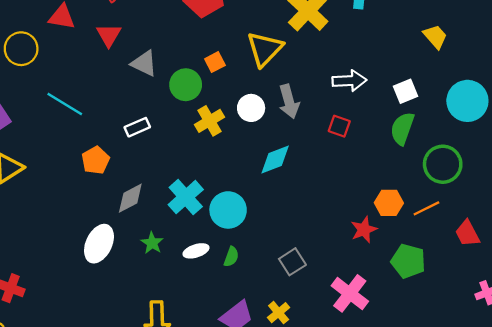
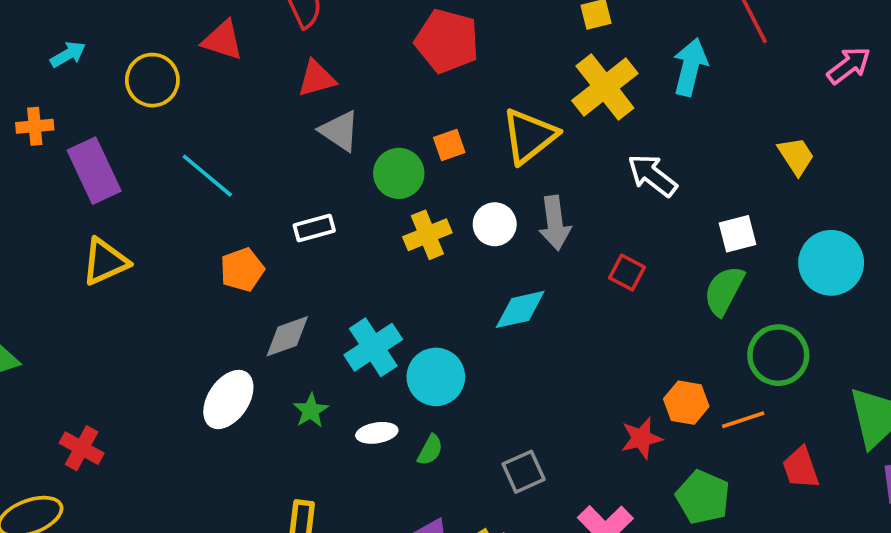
red triangle: (109, 35) -> (317, 78), moved, turned 36
white arrow: (349, 81) -> (652, 175), moved, turned -148

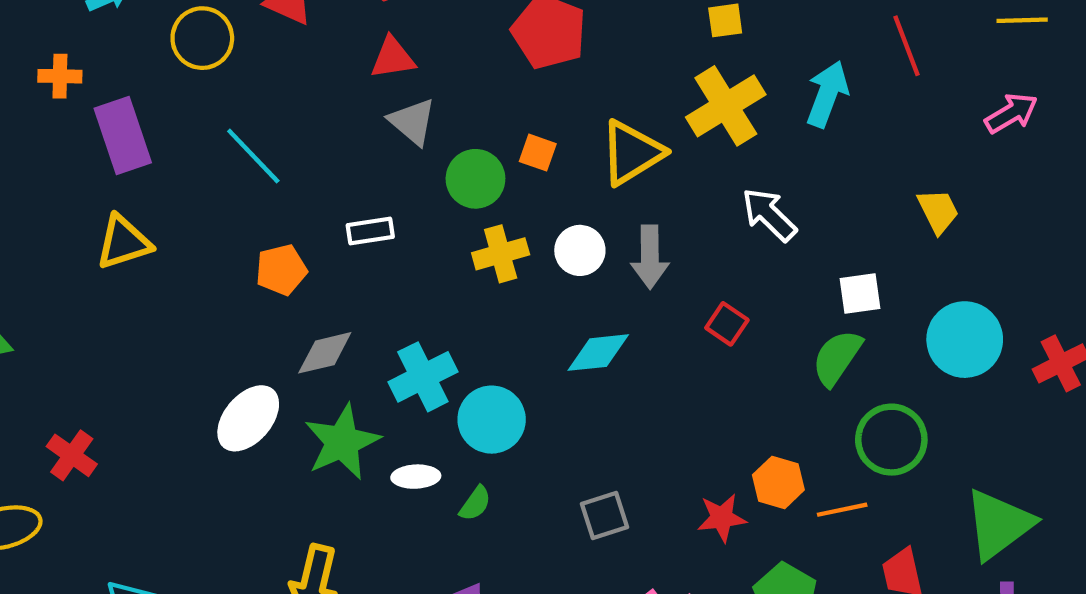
orange square: (449, 145) -> (538, 153), turned 32
green star: (311, 411) -> (342, 442), size x1.8
gray square: (524, 472) -> (604, 515), moved

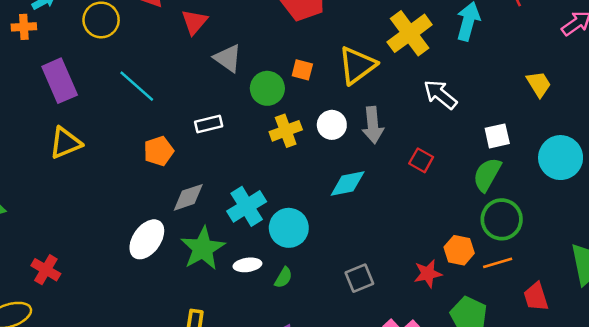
red triangle: (393, 58) -> (194, 22), moved, turned -36
orange cross: (60, 76) -> (24, 27), moved
green circle: (891, 440) -> (502, 219), moved

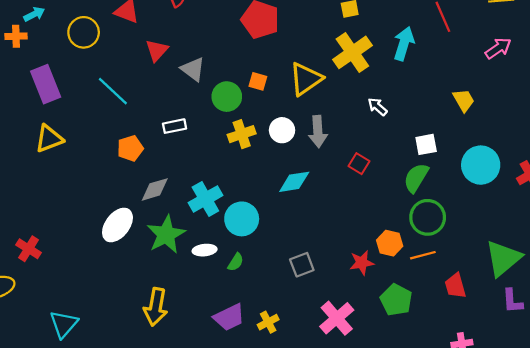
red triangle: (194, 22) -> (157, 50), moved
white arrow: (440, 95) -> (377, 107), size x0.7

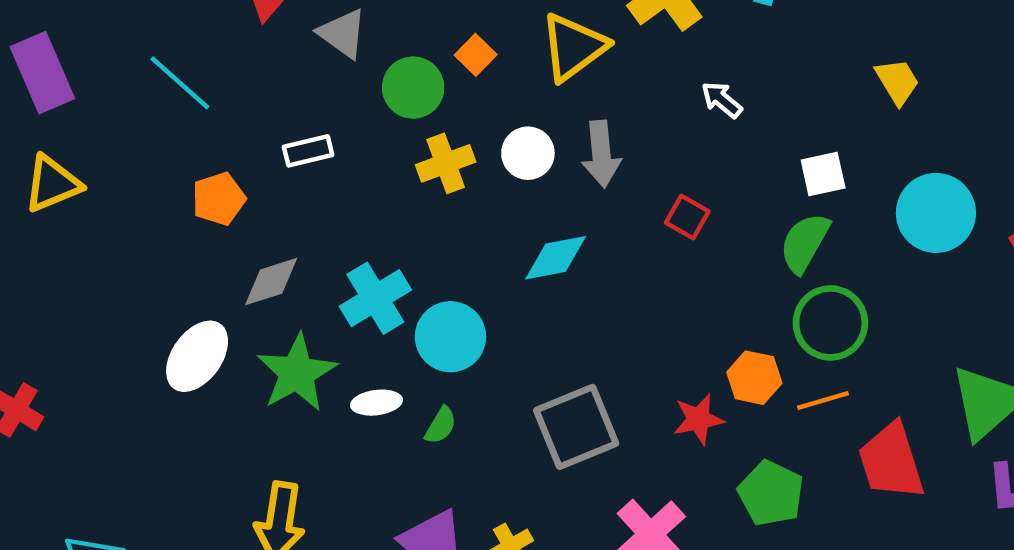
orange square: (258, 81) -> (476, 55), turned 30
gray square: (302, 265) -> (576, 427), size x1.6
red trapezoid: (455, 286) -> (891, 461), size x1.5

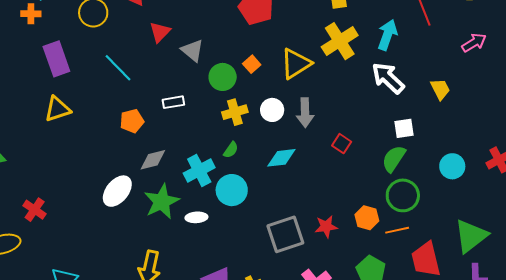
white arrow: (722, 100) -> (388, 78), moved, size x1.8
cyan circle: (936, 213) -> (452, 166), moved, size x0.7
red star: (698, 419) -> (326, 227), moved
green semicircle: (441, 425) -> (231, 150), moved

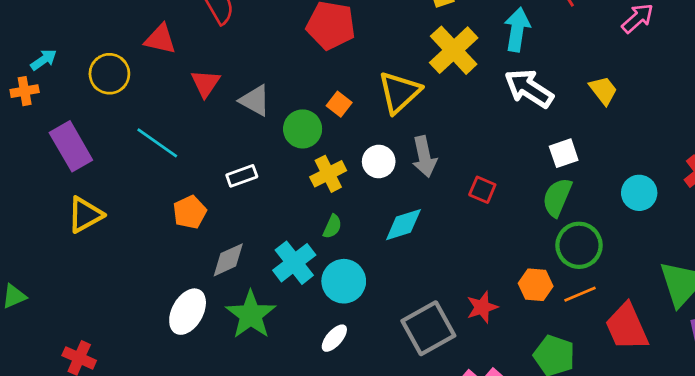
white ellipse: (196, 217) -> (334, 338), moved, turned -35

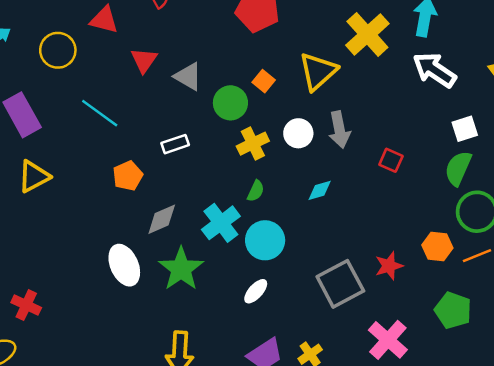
cyan diamond: (403, 225) -> (320, 190), size x0.7
white ellipse: (188, 312) -> (124, 265), turned -54

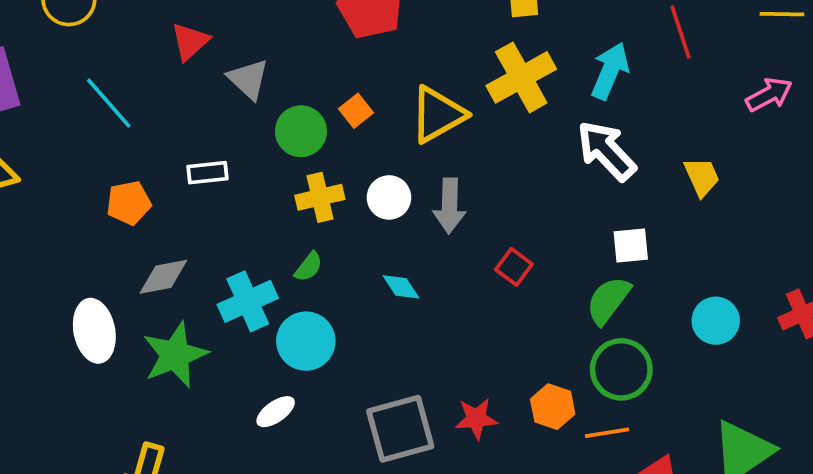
cyan diamond: (320, 190) -> (401, 287), turned 60

